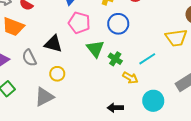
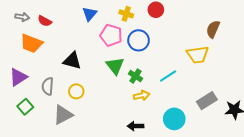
pink pentagon: (79, 23) -> (111, 35), moved
gray semicircle: (29, 58) -> (48, 86), moved, turned 30
yellow arrow: (130, 78) -> (142, 95), moved, turned -42

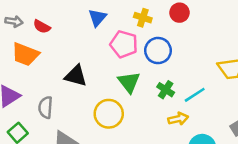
green cross: (135, 76) -> (166, 90), moved
yellow circle: (76, 91) -> (109, 114), moved, size x1.5
yellow arrow: (142, 95) -> (178, 119), moved

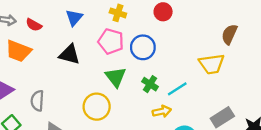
blue triangle: (97, 18) -> (74, 18), moved
yellow cross: (143, 18) -> (118, 13), moved
black triangle: (76, 76) -> (69, 54), moved

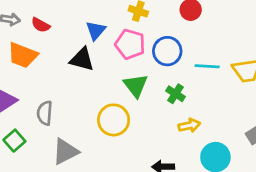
blue triangle: (74, 18) -> (96, 30), moved
cyan line: (177, 89) -> (207, 66), moved, turned 36

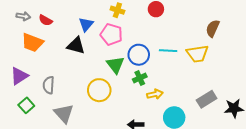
blue circle: (167, 51) -> (139, 55), moved
green cross: (176, 94) -> (140, 78), moved, turned 32
gray triangle: (65, 152) -> (64, 113), turned -45

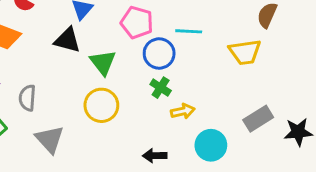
pink pentagon: (111, 34) -> (137, 22), moved
cyan line: (168, 51) -> (189, 31), moved
green triangle: (115, 65) -> (103, 62), moved
green cross: (140, 78) -> (161, 88), turned -32

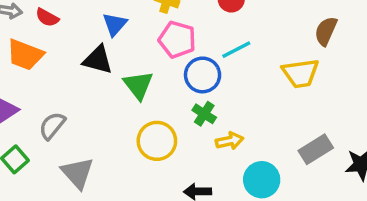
cyan line: (189, 31) -> (236, 50), turned -30
gray semicircle: (27, 98) -> (52, 126), turned 35
yellow circle: (101, 105) -> (157, 141), moved

